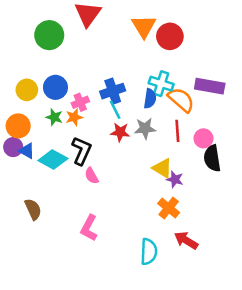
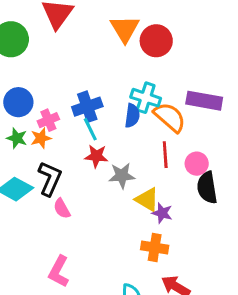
gray star: (145, 128) -> (122, 176), moved
orange cross: (169, 208) -> (155, 248), turned -30

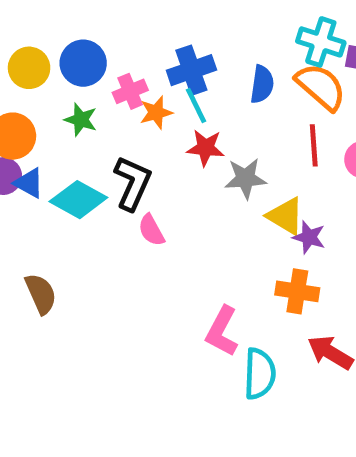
cyan cross: (146, 98) -> (321, 42), moved
orange star: (41, 138) -> (156, 113), moved
pink L-shape: (59, 271) -> (222, 331), moved

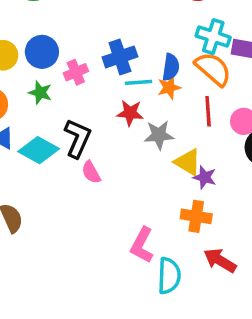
cyan line: (196, 105) -> (139, 82), moved, turned -68
orange star: (156, 113) -> (169, 87), moved

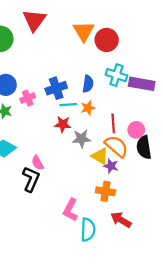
blue semicircle: (171, 67) -> (88, 84), moved
orange semicircle: (213, 69) -> (116, 146), moved
black L-shape: (78, 138) -> (31, 179), moved

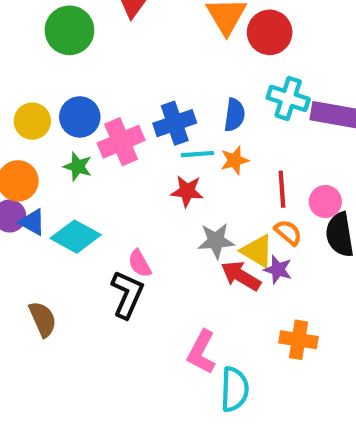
pink cross: (28, 98) -> (121, 142), size x1.5
gray star: (81, 139) -> (216, 241), moved
orange semicircle: (116, 146) -> (288, 232), size x0.6
orange cross: (106, 191) -> (298, 340), moved
red arrow: (121, 220) -> (241, 276), moved

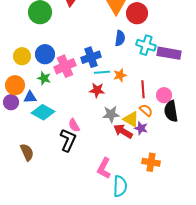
blue semicircle: (235, 115) -> (120, 38), moved
blue triangle: (32, 222) -> (30, 97), moved, turned -32

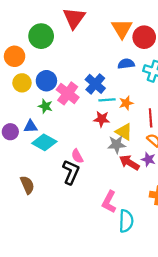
blue semicircle: (120, 38) -> (126, 64), turned -105
blue cross: (91, 57) -> (95, 84), turned -30
pink cross: (65, 66) -> (68, 93), turned -30
orange circle: (15, 85) -> (15, 56), moved
yellow triangle: (131, 119) -> (124, 132), moved

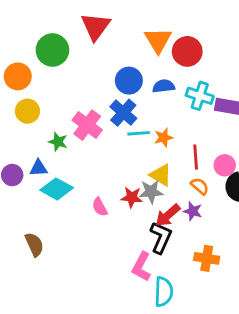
blue circle: (46, 81) -> (129, 81), moved
red star: (102, 119) -> (132, 197), moved
red arrow: (129, 163) -> (168, 215), turned -72
black L-shape: (71, 172) -> (161, 238), moved

